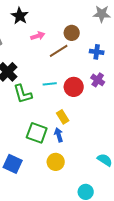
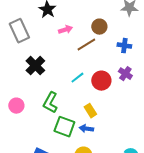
cyan line: (50, 84) -> (77, 78), turned -32
green L-shape: (23, 94) -> (50, 103), moved, turned 45
blue arrow: (59, 135) -> (86, 129), turned -64

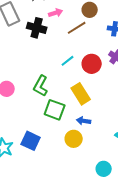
black cross: (35, 66) -> (37, 28), moved, turned -30
yellow rectangle: (90, 111) -> (81, 94), size x1.5
blue arrow: (86, 129) -> (84, 121), moved

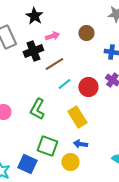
black cross: (37, 28) -> (33, 51), turned -36
brown line: (77, 28) -> (54, 64), moved
green square: (55, 110) -> (47, 146), moved

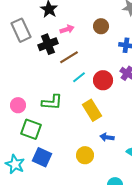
green L-shape: (37, 109) -> (52, 102), turned -115
blue arrow: (80, 144) -> (107, 137), moved
green square: (47, 146) -> (31, 129), moved

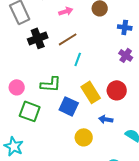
black cross: (48, 44) -> (38, 38), moved
cyan line: (79, 77) -> (78, 59), turned -32
red circle: (103, 80) -> (117, 90), moved
blue square: (42, 157) -> (69, 106), moved

